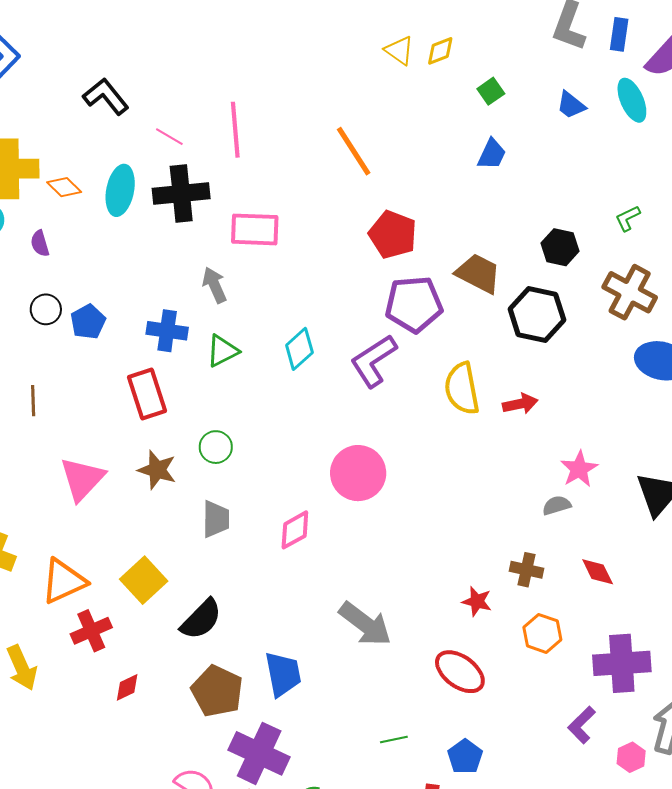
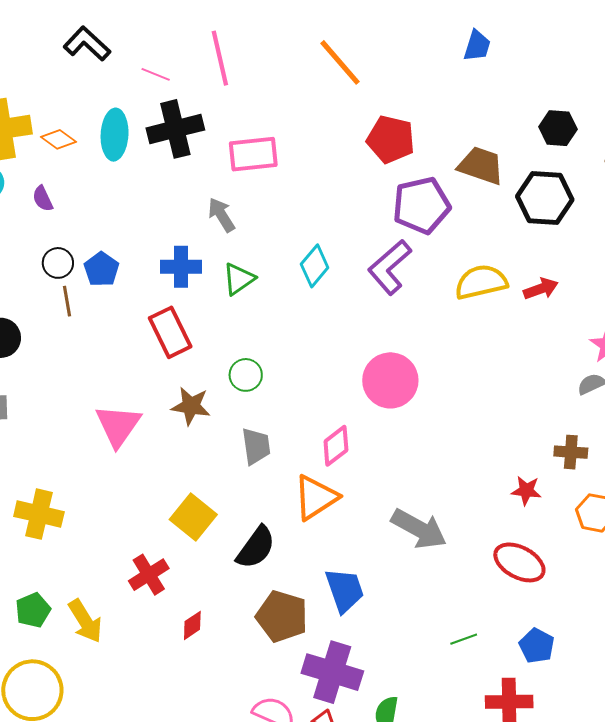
yellow semicircle: (462, 389) -> (481, 282), turned 96
brown line: (33, 401) -> (67, 301), moved
orange triangle: (64, 581) -> (316, 498), moved

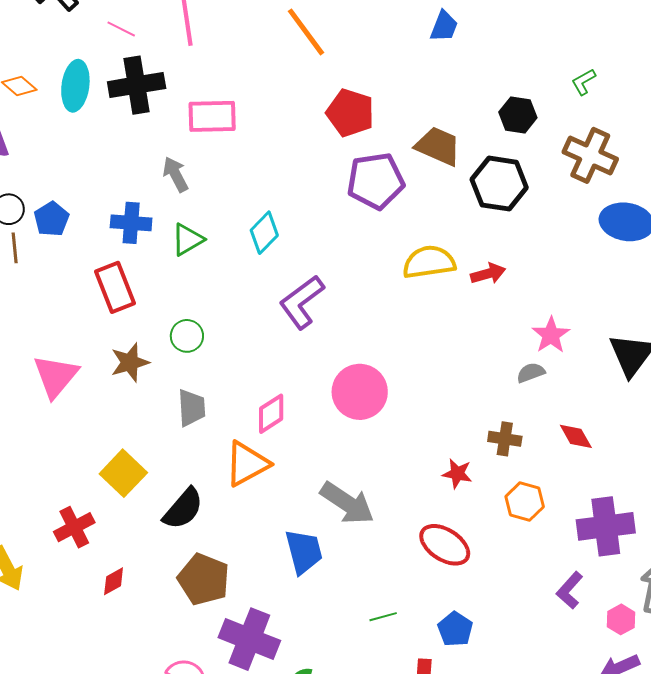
purple L-shape: (390, 267) -> (302, 302), moved
pink circle: (390, 380) -> (360, 392), moved
brown star: (191, 406) -> (130, 362), turned -30
blue trapezoid: (345, 590) -> (304, 552), moved

